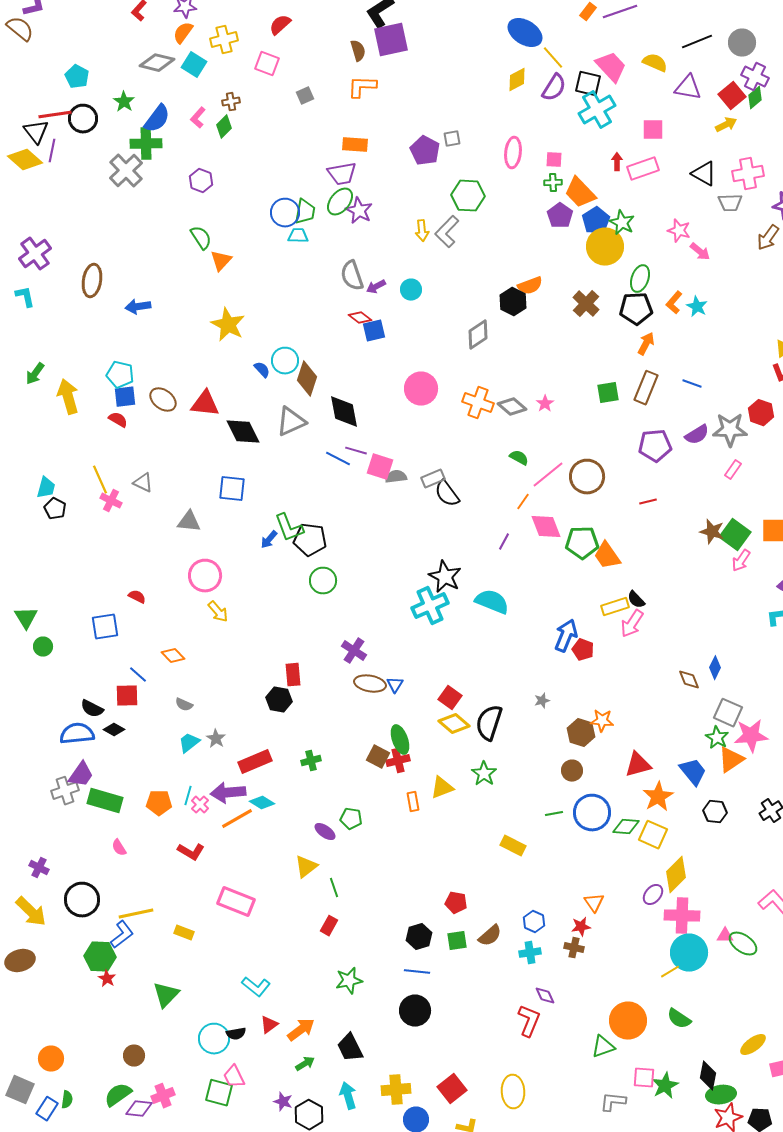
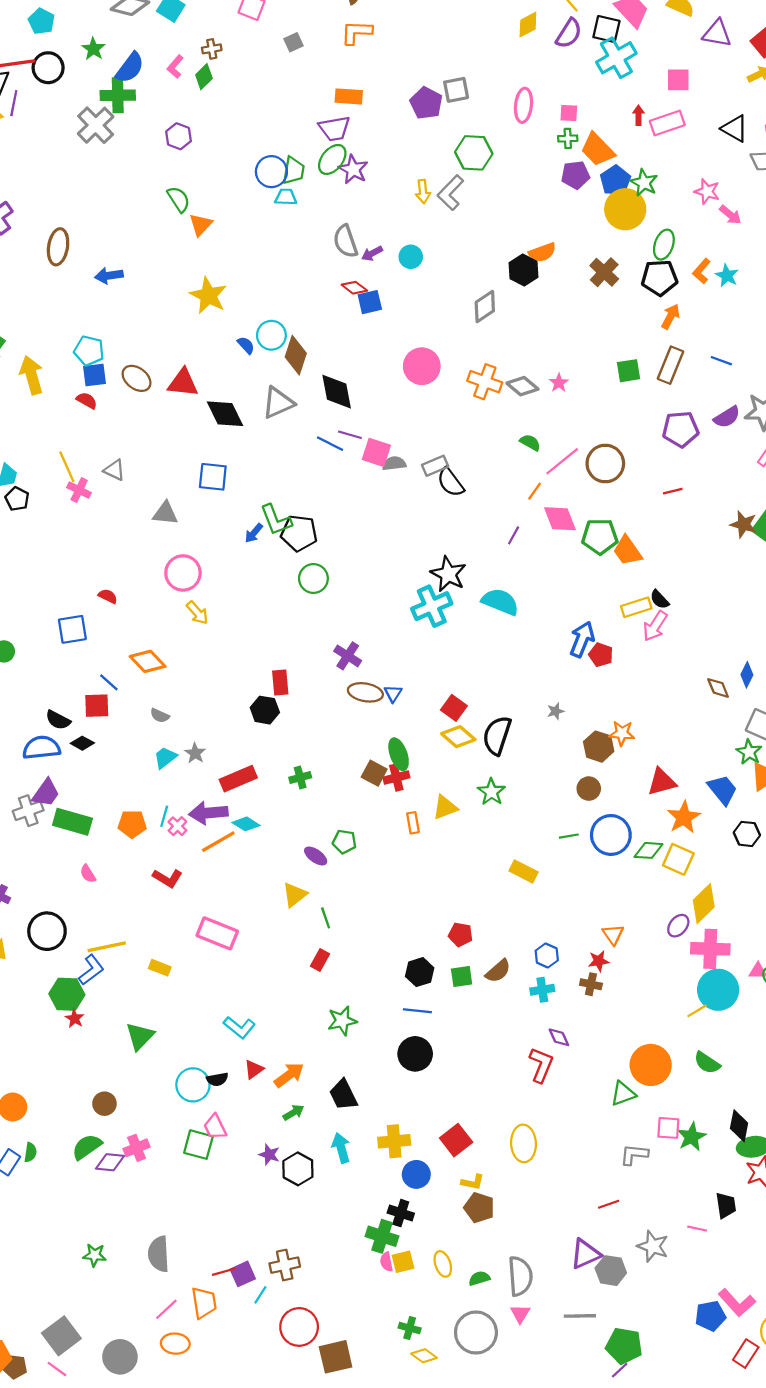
gray square: (452, 139) -> (456, 90), size x1.4
purple pentagon: (560, 216) -> (575, 175), turned 30
orange diamond: (173, 656) -> (148, 661), size x1.4

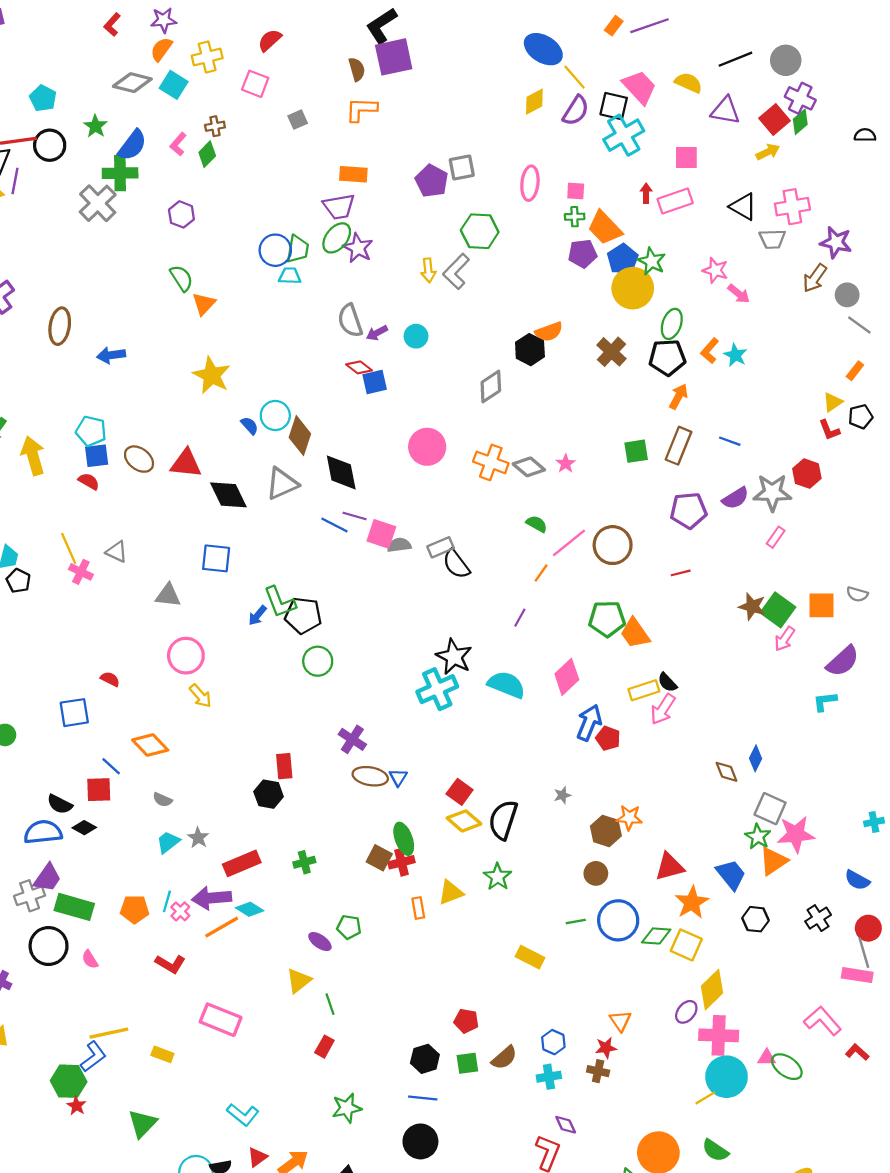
pink diamond: (560, 519) -> (567, 677), moved, turned 68
black circle: (47, 931) -> (49, 946), moved

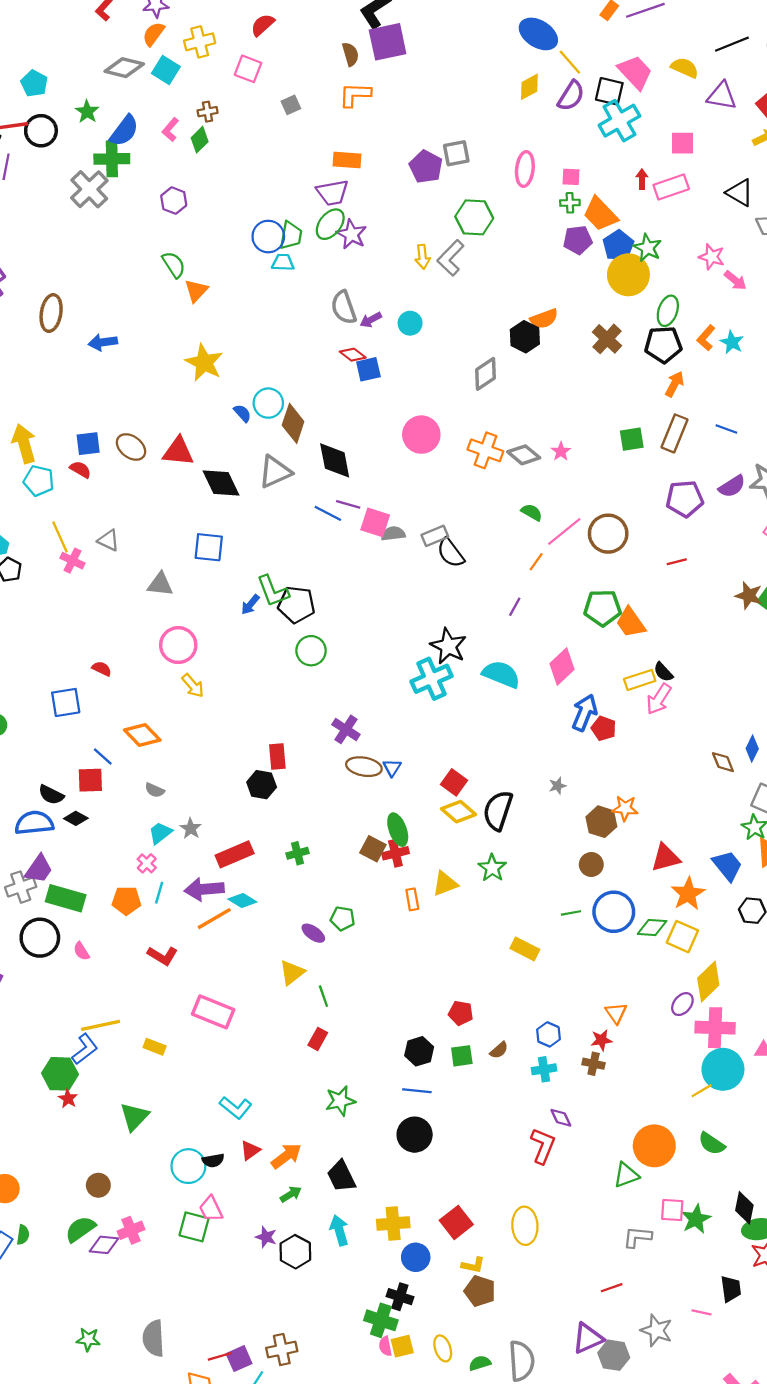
cyan pentagon: (91, 431) -> (39, 481), moved
pink cross: (180, 911) -> (147, 863), moved
brown semicircle: (504, 1058) -> (499, 1050), size x0.7

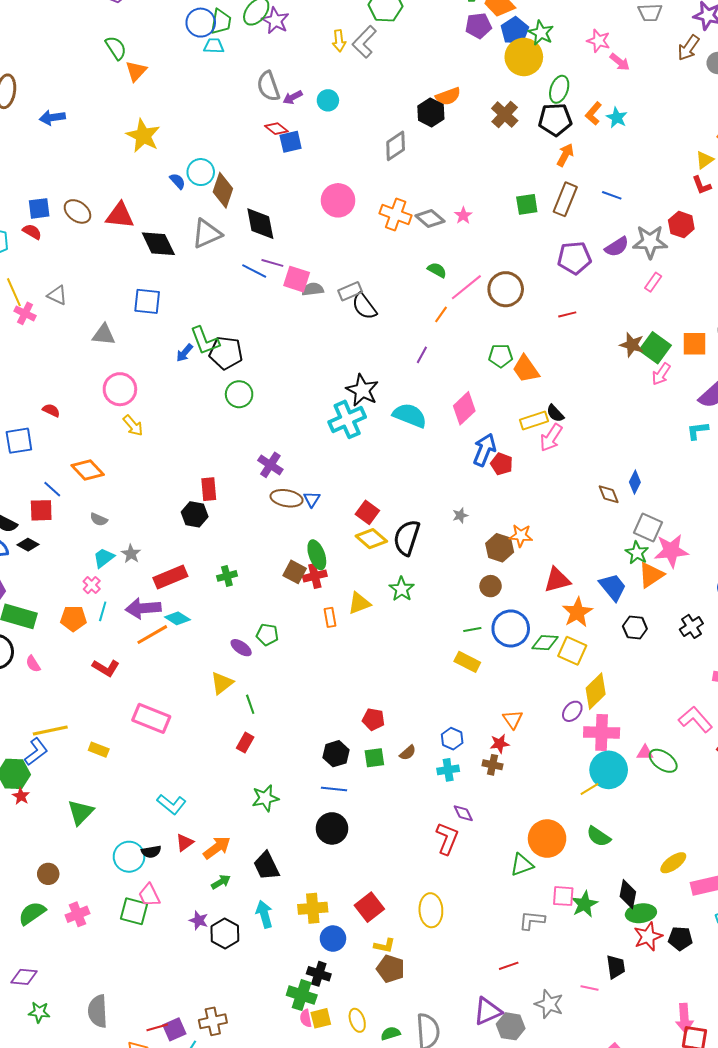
green pentagon: (603, 608) -> (501, 356), size x0.7
yellow rectangle: (525, 949) -> (467, 662), moved
purple diamond: (104, 1245) -> (24, 977), moved

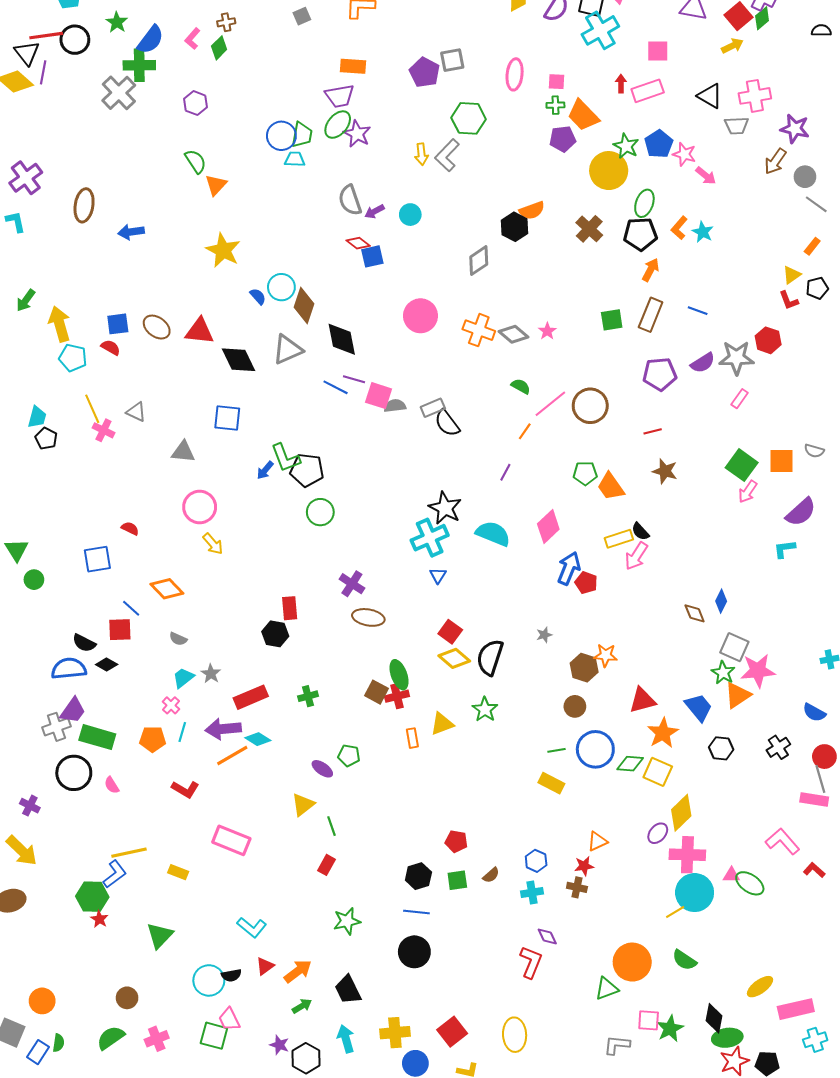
blue pentagon: (515, 31) -> (659, 144), moved
brown star: (632, 345) -> (665, 471), moved
blue triangle: (312, 499) -> (438, 576), moved
orange triangle: (513, 719) -> (597, 841), turned 40

